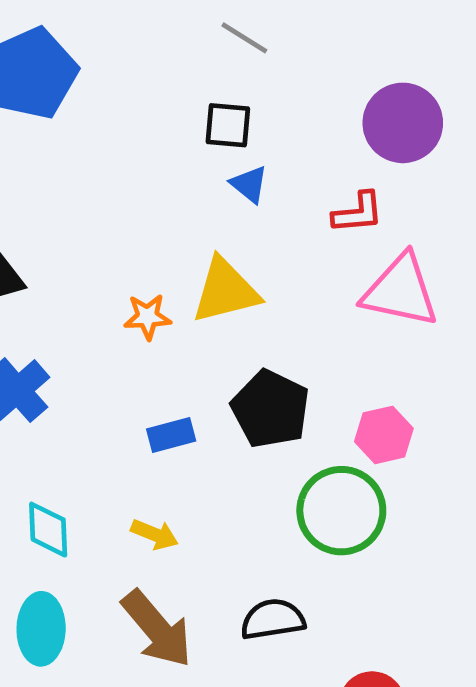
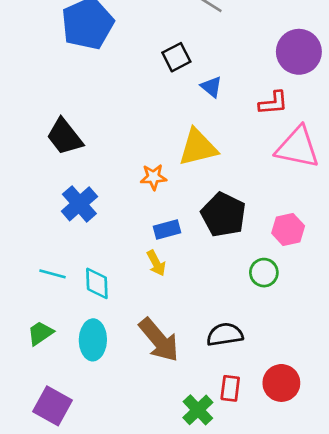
black square: (228, 125) -> (176, 57), moved, turned -32
orange star: (147, 317) -> (153, 177), moved
green circle: (341, 511) -> (264, 273), size x0.6
yellow arrow: (155, 534) -> (156, 263), moved, turned 40

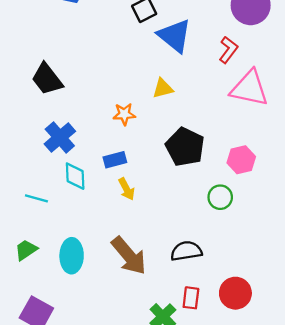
blue triangle: (211, 87) -> (175, 36), size x1.8
red L-shape: (273, 103) -> (228, 50), turned -48
yellow triangle: (198, 147) -> (163, 88), size x0.6
blue rectangle: (167, 229) -> (115, 160), moved
cyan diamond: (97, 283) -> (75, 176), moved

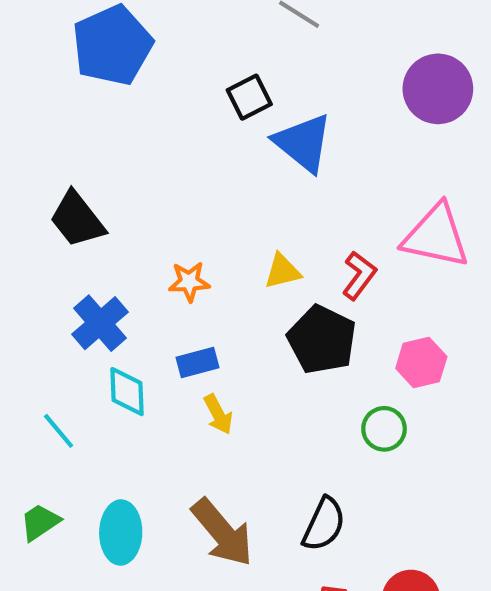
red L-shape: (228, 50) -> (359, 275), moved
yellow triangle: (163, 88) -> (282, 271), moved
orange star: (124, 114) -> (189, 282), moved
cyan line: (36, 198) -> (59, 431), turned 35
black semicircle: (186, 251) -> (324, 524), turned 124

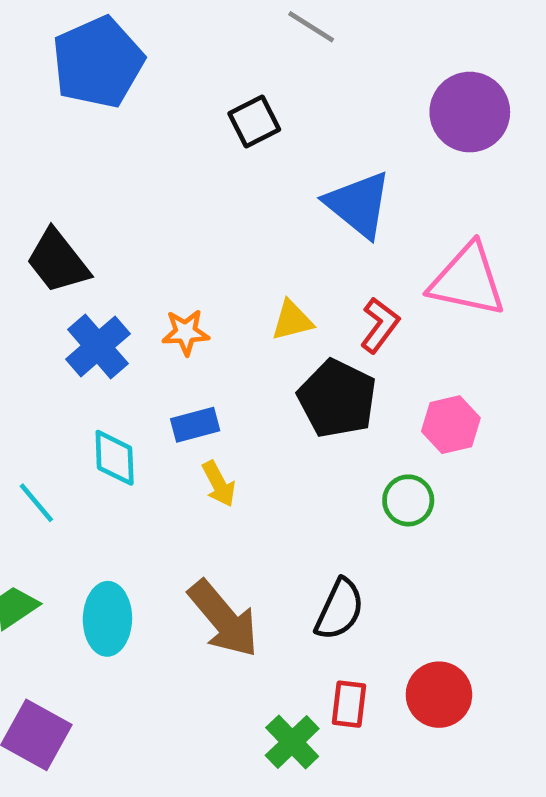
blue triangle: (303, 143) -> (358, 204), moved
blue cross: (100, 323) -> (98, 346), moved

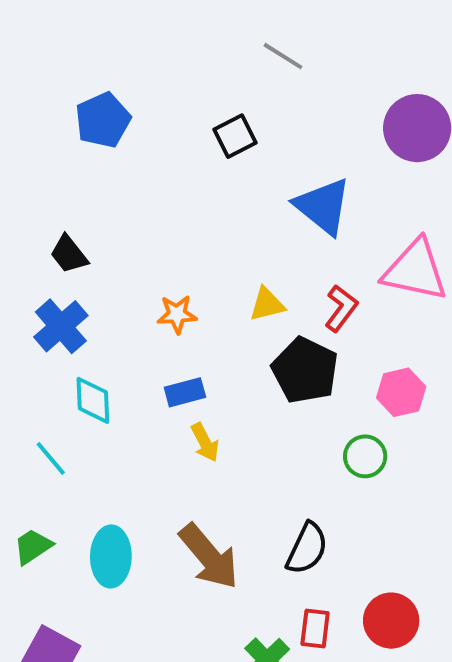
blue pentagon: (98, 62) -> (103, 120), moved, size x0.7
black trapezoid: (58, 261) -> (69, 254), size x0.7
blue cross: (98, 346) -> (61, 326), moved
cyan diamond: (115, 458) -> (93, 400), moved

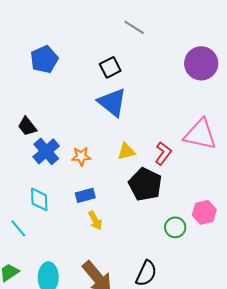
blue triangle: (323, 206) -> (112, 102), moved
blue cross: (61, 326) -> (46, 151), moved
pink hexagon: (401, 392) -> (204, 212), moved

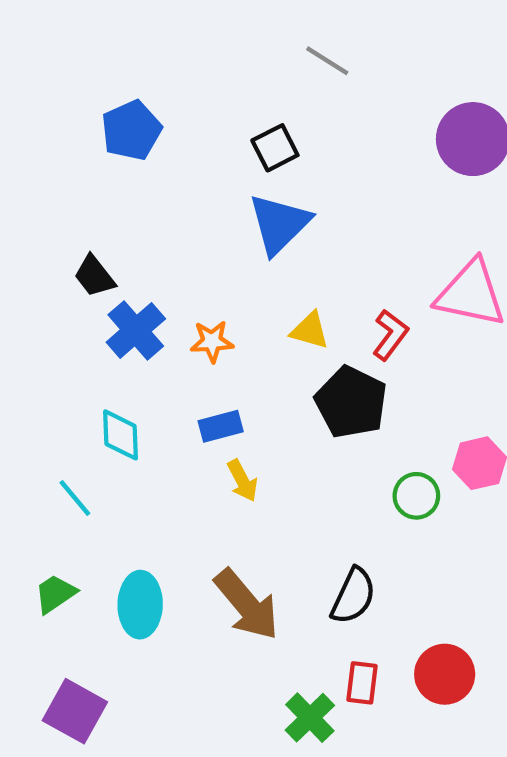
blue triangle: (112, 102) -> (279, 224), turned 36
yellow triangle: (126, 151) -> (310, 330), turned 30

